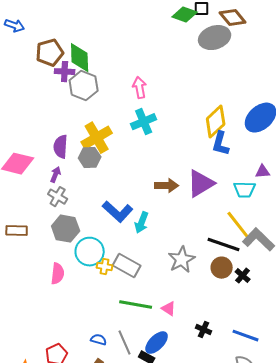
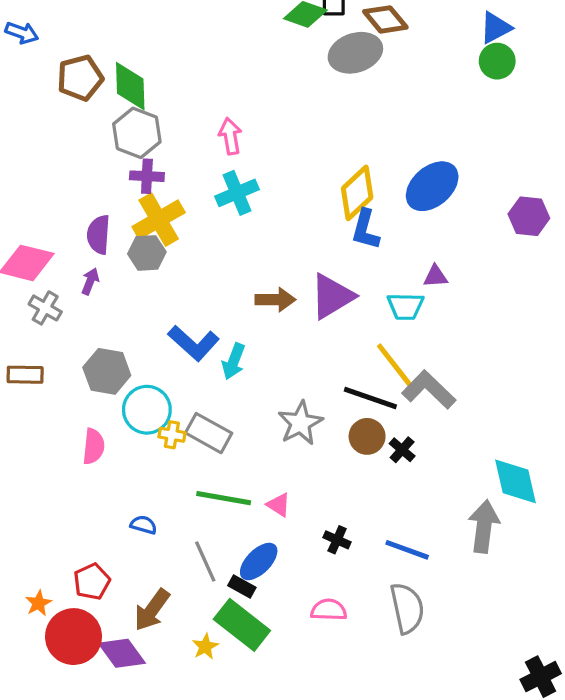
purple cross: (65, 72) -> (147, 176), moved
gray cross: (58, 197) -> (45, 308), moved
blue semicircle: (99, 340) -> (144, 525), moved

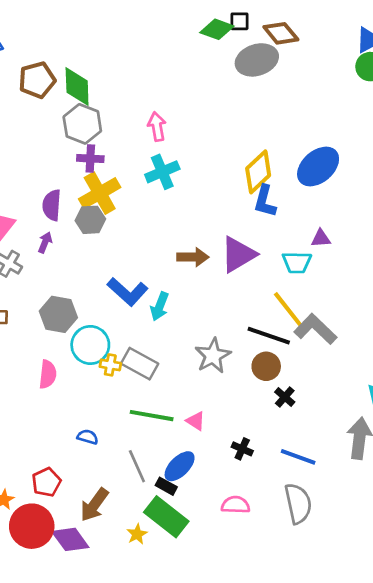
black cross: (402, 450) -> (285, 397), moved

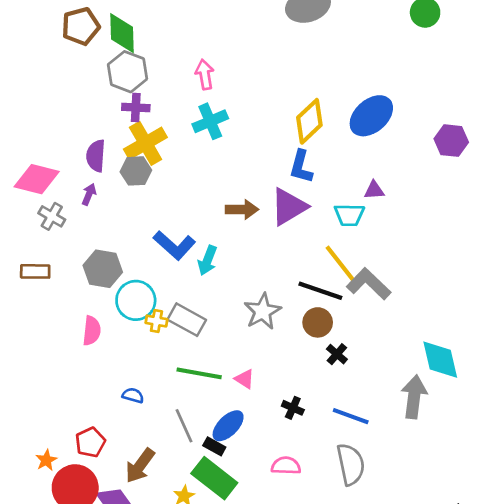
blue L-shape: (265, 201) -> (301, 167), moved

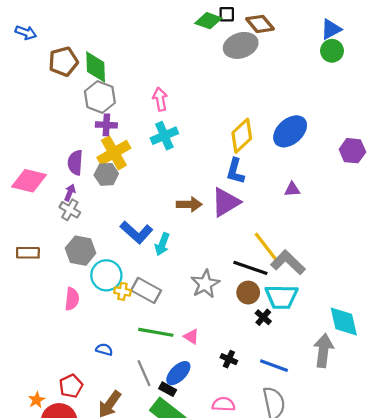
cyan trapezoid: (349, 215) -> (281, 297), moved, size x1.4
gray cross: (52, 216) -> (70, 210), moved

